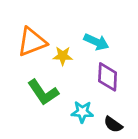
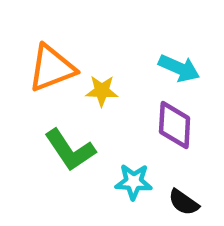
cyan arrow: (96, 42) -> (179, 68), moved

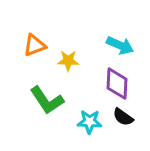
orange triangle: (52, 68) -> (35, 45), size x0.7
black semicircle: (184, 202) -> (123, 117), moved

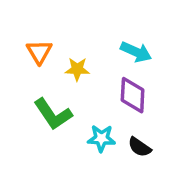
orange triangle: (35, 45) -> (39, 52), turned -40
black semicircle: (123, 117) -> (140, 147), moved

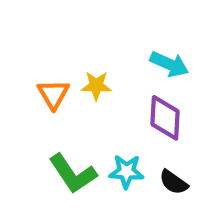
orange triangle: (39, 52) -> (53, 94), moved
green L-shape: (53, 114) -> (73, 174), moved

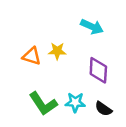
cyan arrow: (169, 64) -> (92, 27), moved
orange triangle: (53, 94) -> (32, 56), turned -42

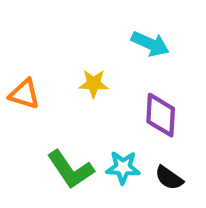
orange triangle: (32, 56) -> (24, 94), moved

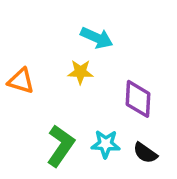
cyan arrow: (150, 44) -> (97, 38), moved
green L-shape: (71, 170) -> (61, 146), turned -111

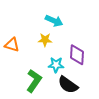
cyan star: (106, 144) -> (56, 65), moved
black semicircle: (145, 153) -> (68, 85), moved, size x1.5

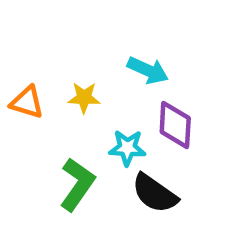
cyan arrow: (54, 21) -> (148, 70), moved
yellow star: (45, 40) -> (84, 98), moved

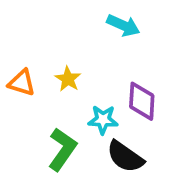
cyan arrow: (148, 70) -> (123, 25), moved
yellow star: (84, 98) -> (68, 79), turned 30

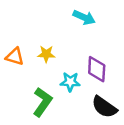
yellow star: (68, 79) -> (46, 54), turned -30
black semicircle: (125, 157) -> (104, 107), moved

